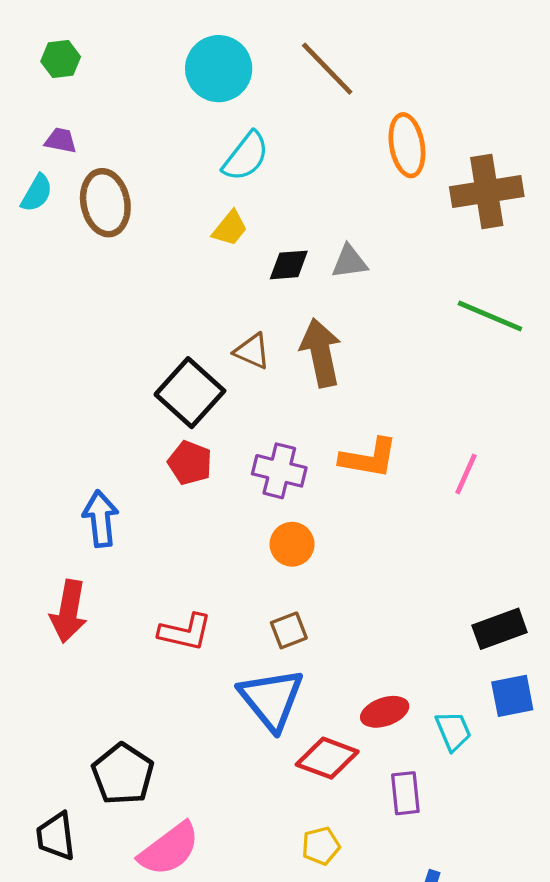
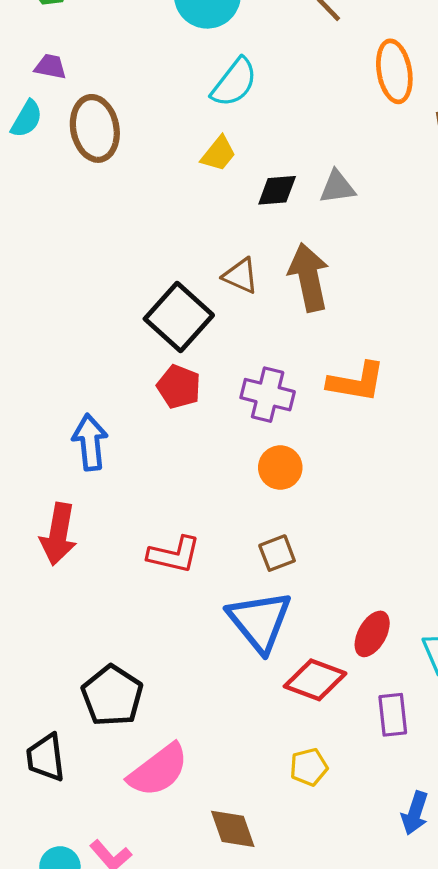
red ellipse: (385, 712) -> (372, 634), turned -42

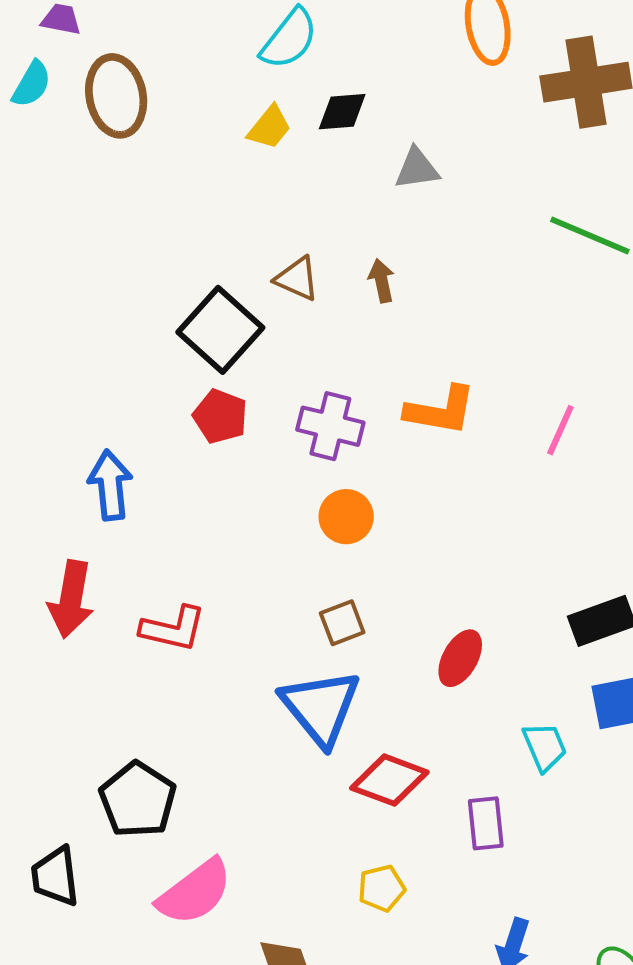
black diamond: (277, 190) -> (342, 112), moved
brown arrow: (309, 277) -> (382, 281), size x0.5
red L-shape: (174, 555) -> (173, 629), moved
red ellipse: (372, 634) -> (460, 658), moved

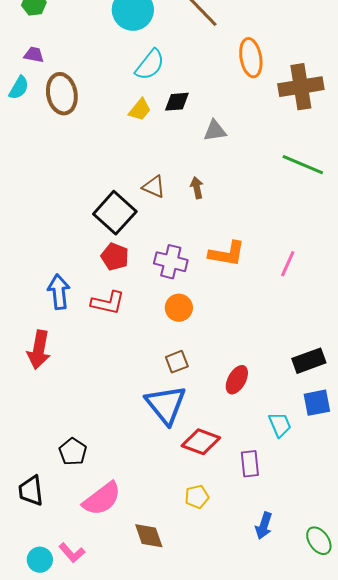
red L-shape: (173, 629) -> (108, 303), moved
black pentagon: (138, 800) -> (73, 452), size x0.7

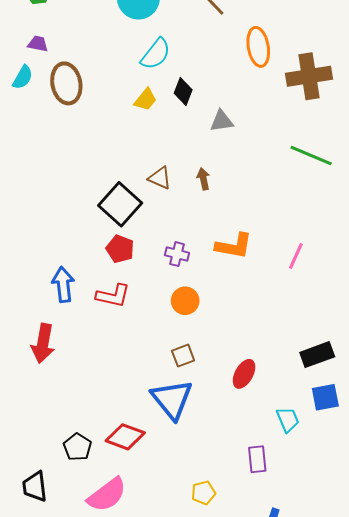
black diamond: (177, 102) -> (183, 92), turned -64
purple cross: (171, 262) -> (177, 254), size x0.7
red diamond: (201, 442) -> (125, 437), moved

